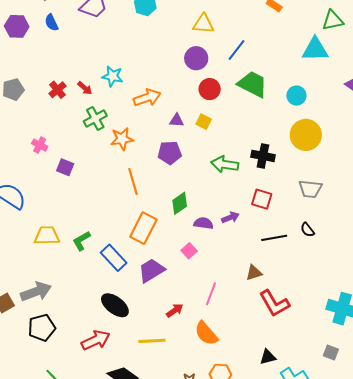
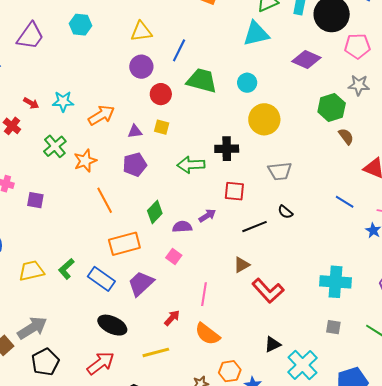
red arrow: (85, 88) -> (31, 103), moved
orange rectangle: (143, 228) -> (124, 244), turned 60

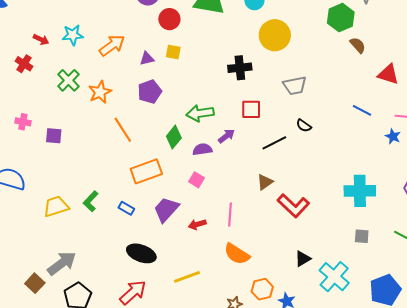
green arrow: (191, 165) -> (200, 113), moved
blue rectangle: (101, 279) -> (126, 208), size x0.6
red arrow: (172, 318) -> (197, 224), moved, turned -144

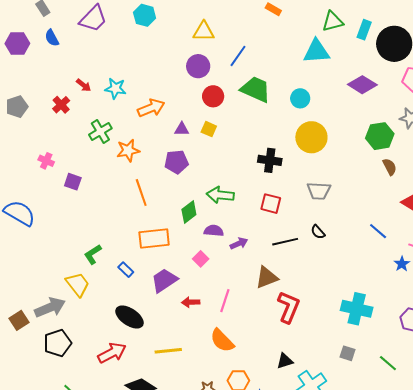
purple arrow: (226, 136) -> (239, 243), moved
brown triangle: (265, 182) -> (267, 277), size x1.4
yellow trapezoid: (56, 206) -> (78, 284), moved, turned 56
red L-shape: (293, 206) -> (289, 307), turned -124

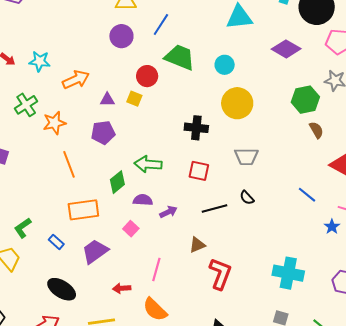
red circle: (213, 96) -> (147, 76), moved
brown triangle: (267, 277) -> (197, 245), size x0.7
red arrow: (191, 302) -> (122, 288), moved

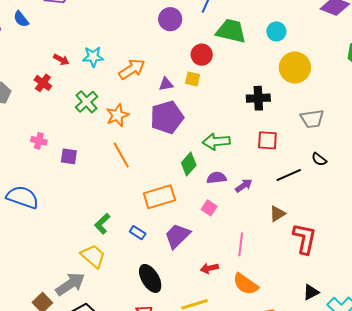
purple pentagon: (103, 133) -> (167, 117), size x1.4
orange line: (69, 164) -> (121, 155), moved
black ellipse: (62, 289) -> (150, 278), turned 36

